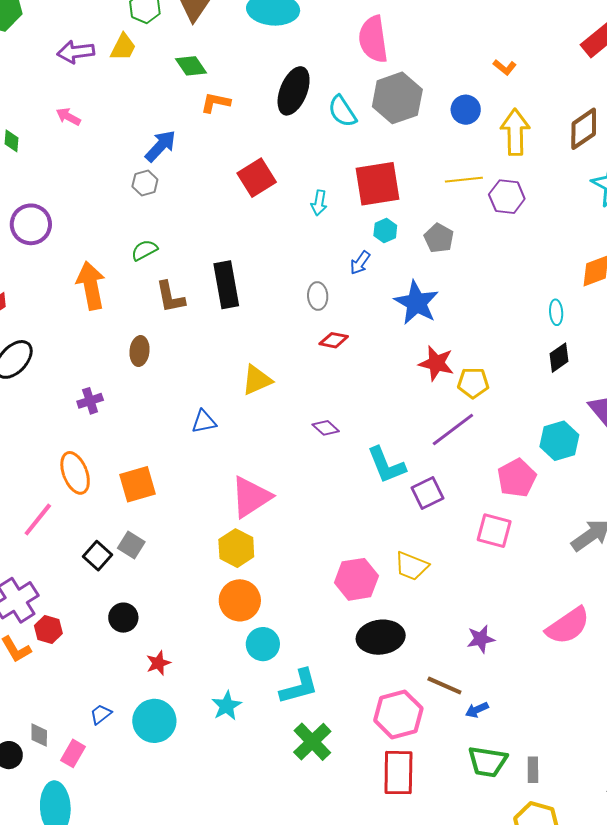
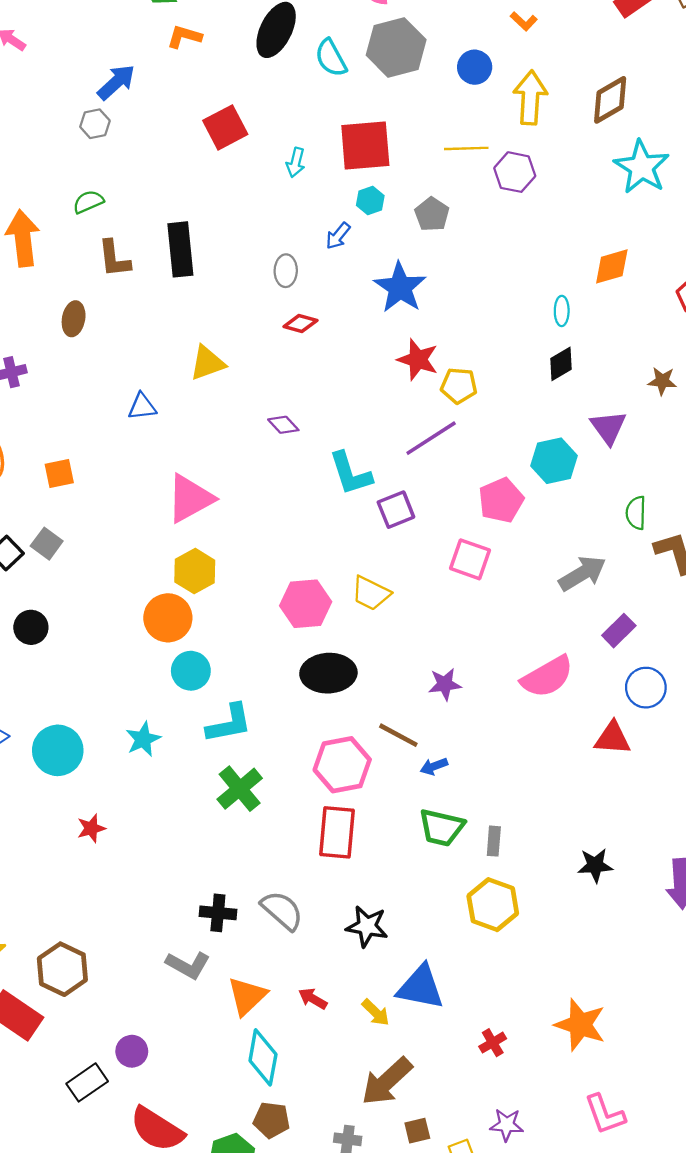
orange square: (137, 484) -> (59, 473), size x0.7
yellow hexagon: (236, 548) -> (195, 571), moved
red star: (158, 663) -> (91, 828), moved

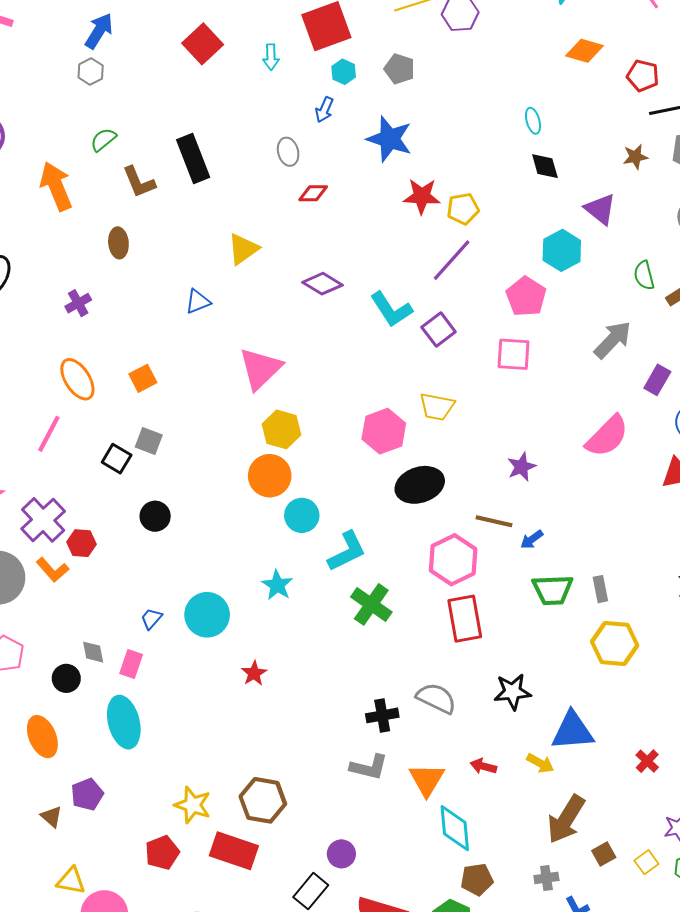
orange diamond: (612, 266) -> (585, 51), moved, turned 48
black diamond: (561, 364) -> (545, 166), turned -60
purple diamond: (283, 425) -> (322, 284), size x1.4

